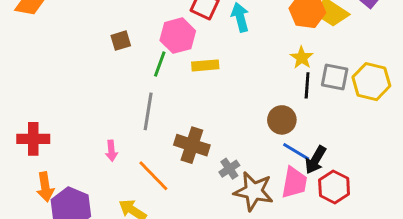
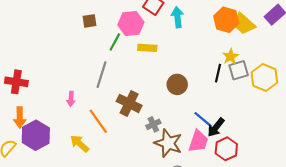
yellow star: (302, 58) -> (231, 56), moved
gray square: (335, 77) -> (239, 70), turned -36
brown circle: (282, 120) -> (177, 84), moved

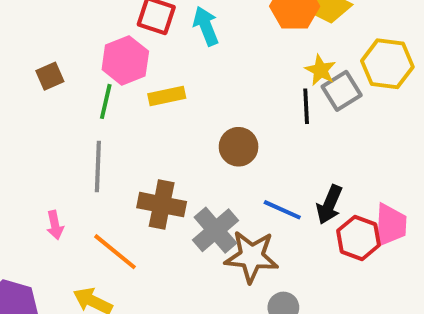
yellow hexagon: (264, 77) -> (387, 64), moved
blue line: (203, 119) -> (282, 210), moved
gray cross: (153, 124) -> (216, 230), size x1.6
pink trapezoid: (198, 141) -> (390, 225), moved

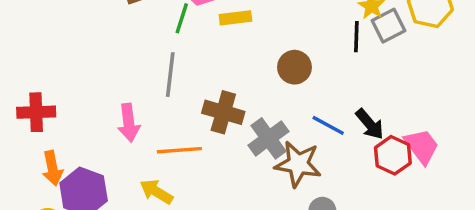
black arrow: (329, 205) -> (370, 124), turned -68
pink arrow: (55, 225) -> (129, 123), size x1.5
pink trapezoid: (390, 225) -> (422, 146), turned -45
orange line: (115, 252) -> (179, 150), turned -48

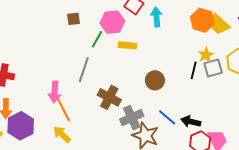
black arrow: (370, 124) -> (191, 122), turned 132
orange line: (179, 150) -> (63, 109), moved, turned 55

